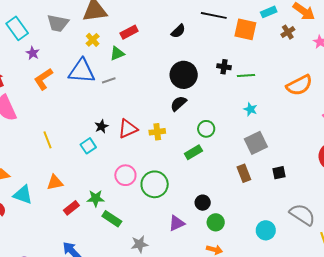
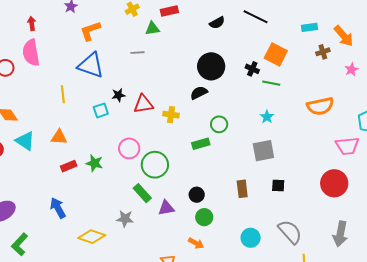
orange square: (245, 29) -> (276, 54), moved
blue triangle: (82, 71) -> (91, 65), moved
orange L-shape: (43, 79) -> (90, 31), moved
brown rectangle: (244, 173) -> (242, 189), moved
green rectangle: (112, 219) -> (142, 193), moved

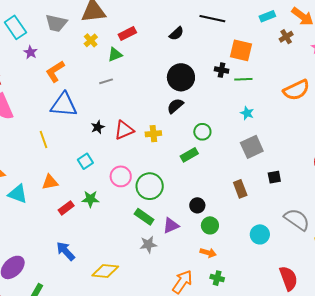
cyan square: (101, 110) -> (85, 161), moved
gray star: (125, 219) -> (148, 244), moved

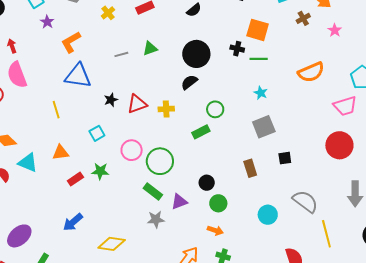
green triangle: (115, 55) -> (150, 48), moved
blue arrow: (66, 251) -> (73, 222), turned -90

